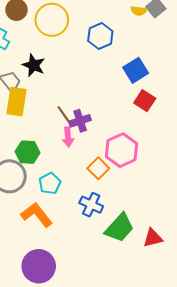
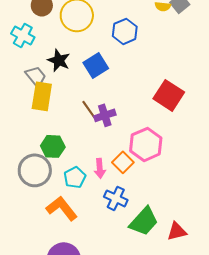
blue square: (136, 70) -> (96, 65), moved
red square: (145, 101) -> (169, 95), size x1.4
pink arrow: (68, 137) -> (100, 168), moved

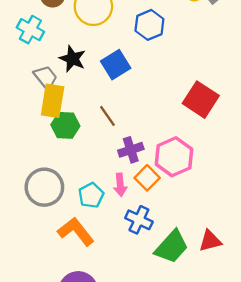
purple cross: (105, 115) -> (131, 150), moved
green hexagon: (53, 146) -> (65, 125), moved
red triangle: (177, 231) -> (210, 241), moved

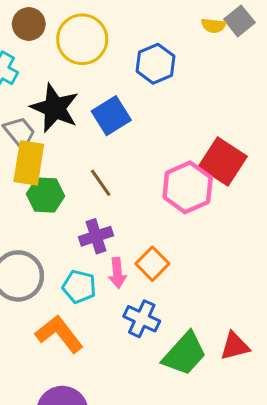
black star: (72, 59) -> (55, 108), size x1.4
purple cross: (131, 150) -> (96, 236), moved
pink hexagon: (174, 157) -> (188, 187), moved
cyan pentagon: (91, 195) -> (79, 287), turned -30

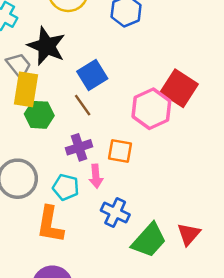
blue square: (111, 116) -> (92, 75), moved
orange square: (152, 264) -> (120, 151), moved, turned -35
orange L-shape: (59, 334) -> (50, 225), turned -132
red triangle: (235, 346) -> (189, 234), turned -35

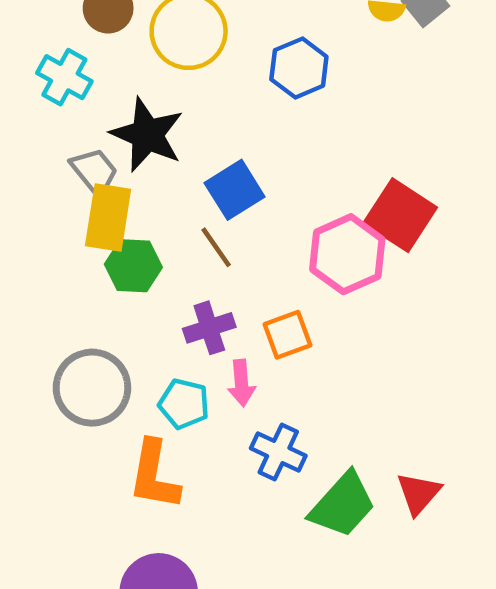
orange square: (120, 151) -> (287, 335), turned -30

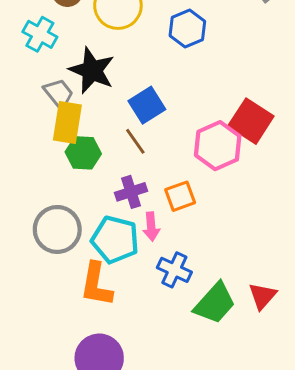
cyan pentagon: (184, 404) -> (115, 240), size x1.5

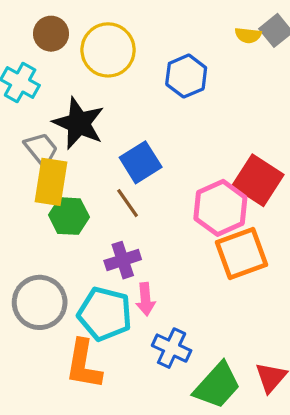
orange square: (180, 196) -> (242, 254), moved, size x1.5

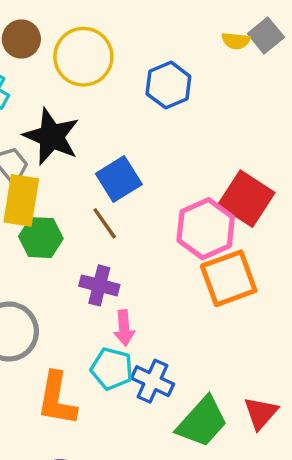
purple cross: (123, 260) -> (99, 285), turned 32
cyan pentagon: (105, 314) -> (112, 369), moved, size x0.7

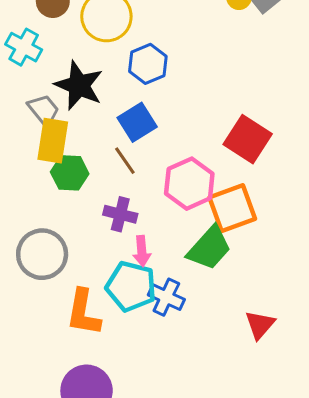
blue hexagon: (168, 85) -> (148, 64), moved
pink hexagon: (206, 229) -> (189, 184), moved
cyan pentagon: (112, 369) -> (131, 286), size x1.4
green trapezoid: (202, 422) -> (209, 248), moved

